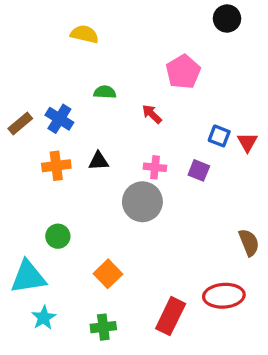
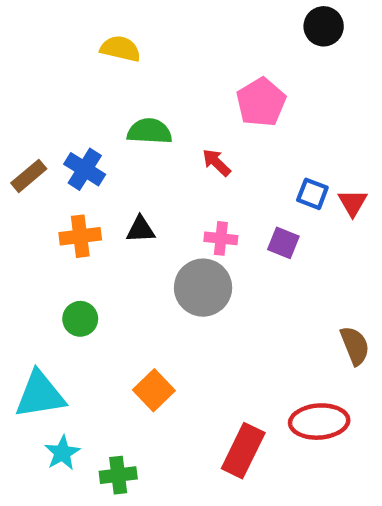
green semicircle: (105, 92) -> (149, 131), size x1.4
green circle: (58, 236) -> (80, 319), moved
green cross: (103, 327) -> (118, 475), moved

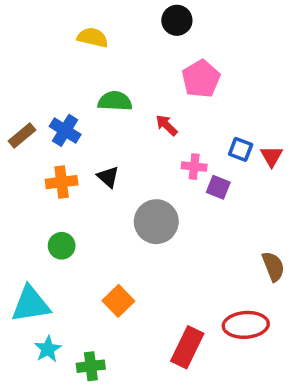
black circle: (324, 26) -> (177, 20), moved
black triangle: (140, 230) -> (108, 177), turned 45
pink cross: (221, 238) -> (194, 167), moved

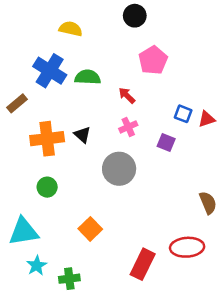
blue cross: (65, 130) -> (50, 71), moved, size x1.4
red triangle: (272, 156) -> (207, 119), turned 42
pink cross: (194, 167) -> (128, 127), moved, turned -30
orange cross: (62, 182) -> (47, 139), size x1.4

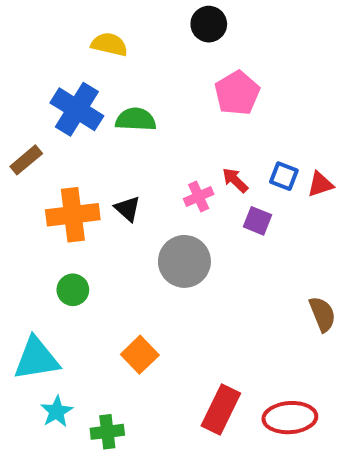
red arrow: (127, 95) -> (235, 180), moved
red ellipse: (187, 247) -> (290, 418), moved

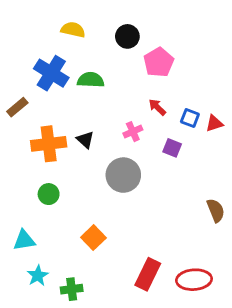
black circle: (209, 24) -> (127, 36), moved
red arrow: (235, 180) -> (157, 107), moved
cyan triangle: (36, 359) -> (24, 240), size x0.7

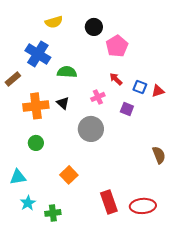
yellow semicircle: (73, 30) -> (54, 22), turned 150
green semicircle: (91, 80) -> (67, 72), moved
red rectangle: (148, 274) -> (109, 202), turned -45

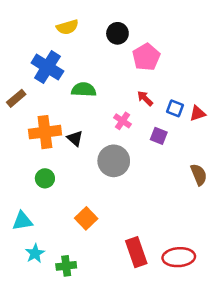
pink cross: (98, 97) -> (122, 121), turned -32
black triangle: (63, 103) -> (75, 138), moved
brown semicircle: (159, 155) -> (199, 175), moved

